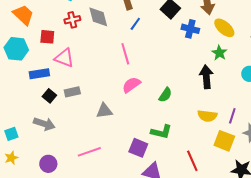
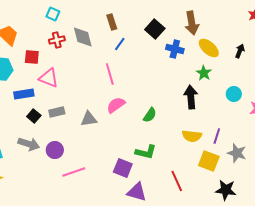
gray triangle: (104, 111) -> (89, 119), moved
purple circle: (48, 164) -> (55, 150), moved

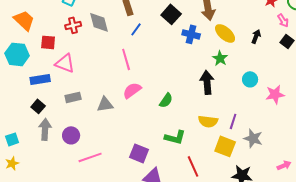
black square: (34, 116) -> (38, 106), moved
gray arrow: (29, 144) -> (45, 129), turned -105
green L-shape: (146, 152) -> (175, 137), moved

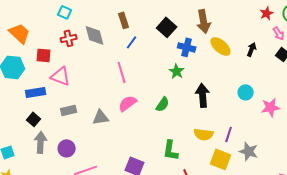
green star: (220, 58) -> (177, 71), moved
green semicircle: (166, 100) -> (163, 104), moved
green L-shape: (175, 137) -> (171, 150), turned 85

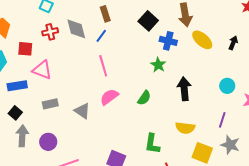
blue line: (132, 42) -> (101, 36), moved
gray triangle: (101, 117) -> (82, 111), turned 42
purple line: (229, 134) -> (222, 120), moved

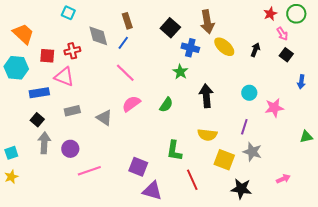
red cross: (50, 32) -> (72, 51), moved
pink line: (103, 66) -> (125, 73), turned -30

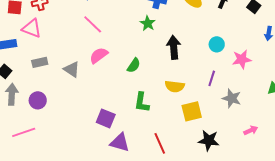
green semicircle: (166, 105) -> (134, 65), moved
gray star: (252, 152) -> (232, 98), moved
yellow square: (224, 160) -> (192, 111), turned -35
pink line: (89, 171) -> (24, 132), moved
red line: (192, 180) -> (160, 143), moved

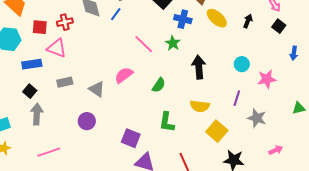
pink line: (93, 24) -> (144, 44), moved
purple circle: (38, 100) -> (87, 121), moved
yellow square: (192, 111) -> (217, 131), turned -35

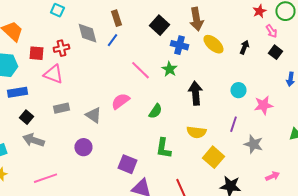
blue rectangle: (32, 64) -> (17, 92), moved
gray arrow: (37, 114) -> (33, 140), turned -75

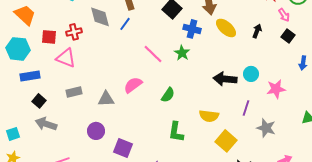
black arrow: (195, 93) -> (225, 79), moved, turned -80
gray triangle: (93, 115) -> (106, 99), turned -36
purple square: (127, 164) -> (123, 148), moved

